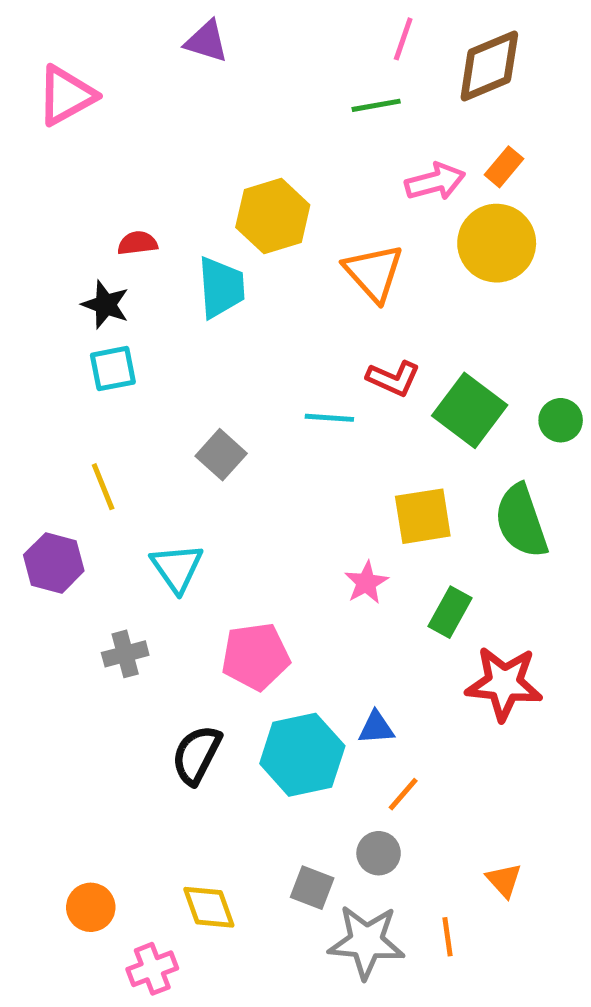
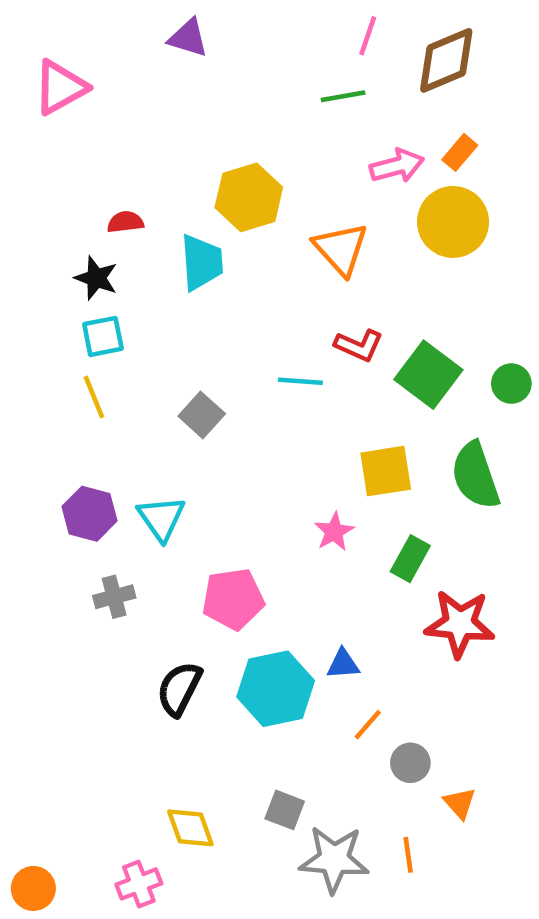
yellow line: (103, 487) -> (94, 397), moved
purple hexagon: (54, 563) -> (89, 514), moved
gray circle: (379, 853) -> (410, 763), moved
orange circle: (91, 907) -> (33, 888), moved

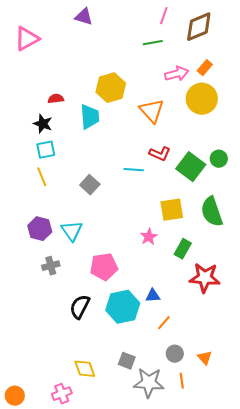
green circle: (511, 384) -> (219, 159), moved
gray circle: (410, 763) -> (175, 354), moved

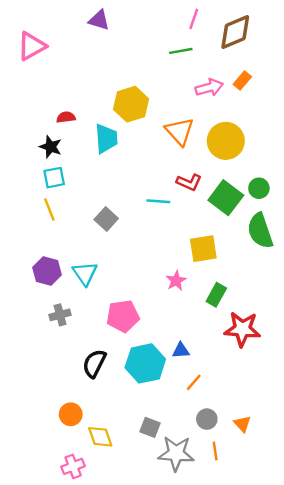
yellow circle: (202, 99) -> (226, 141), moved
green semicircle: (212, 212) -> (260, 231), moved
orange circle: (15, 396) -> (71, 414), moved

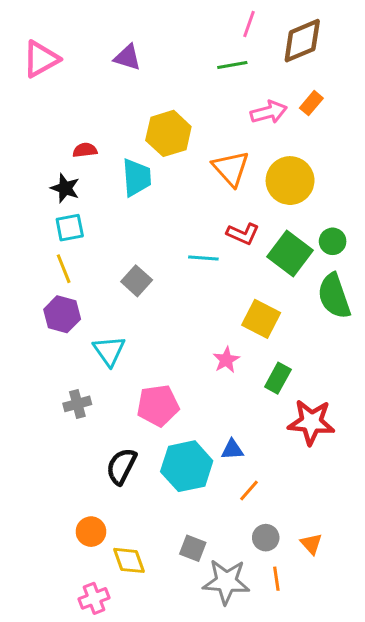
purple triangle: (99, 20) -> (127, 57), moved
yellow square: (203, 249) -> (261, 319), turned 36
purple hexagon: (47, 271) -> (62, 314), moved

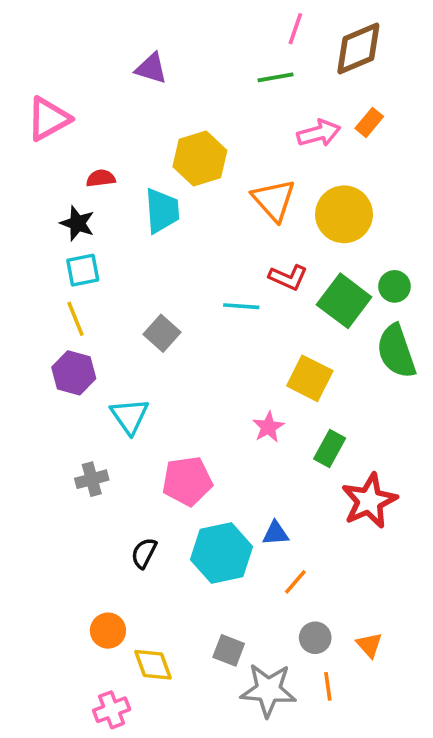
pink triangle: (41, 59) -> (49, 119), moved
red star: (311, 422) -> (369, 501), turned -30
black semicircle: (121, 466) -> (144, 553), size x0.7

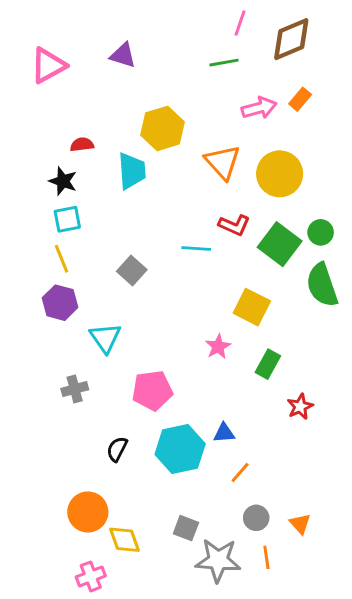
pink triangle: (49, 119) -> (48, 65), moved
red star: (369, 501) -> (300, 407), size x0.6
orange circle: (108, 631) -> (88, 512), size x1.4

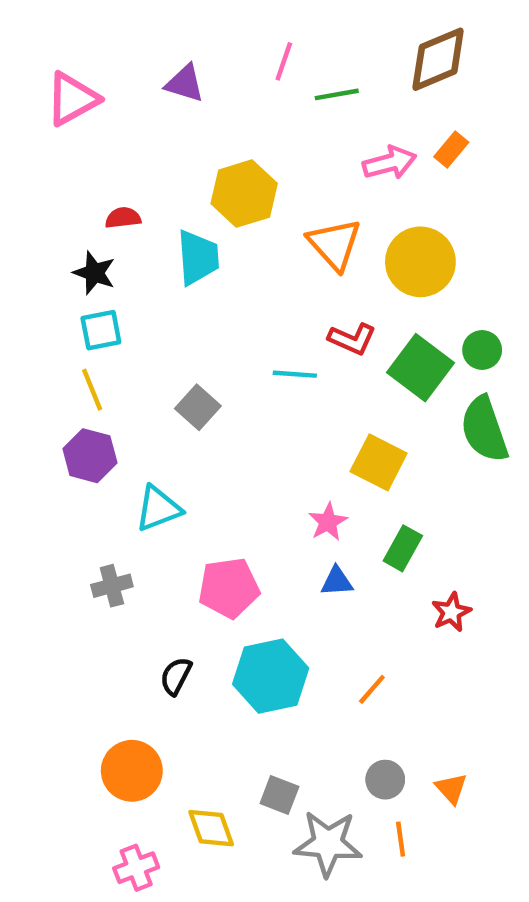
pink line: (240, 23) -> (284, 61), moved
cyan triangle: (105, 338) -> (158, 509), turned 44
blue triangle: (224, 433) -> (337, 581), moved
orange line: (240, 472) -> (372, 689), moved
yellow diamond: (124, 540) -> (211, 828), moved

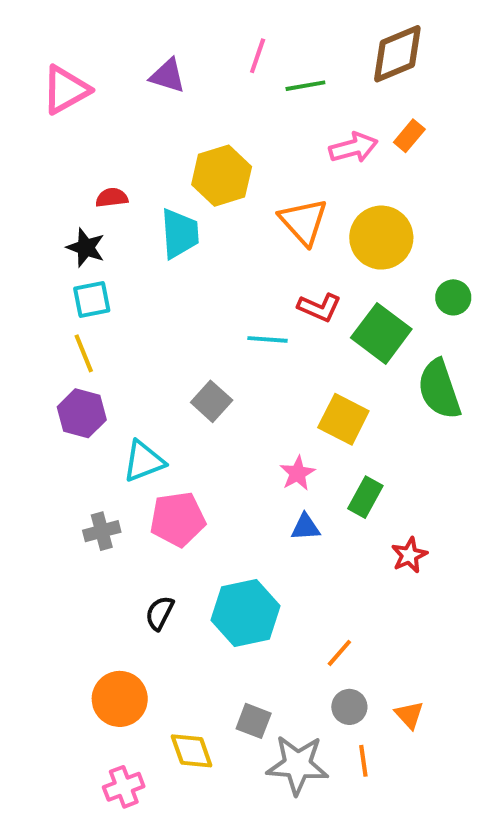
green circle: (482, 350) -> (453, 297), moved
gray square: (198, 407) -> (212, 401), moved
pink pentagon: (229, 588) -> (178, 519), moved
orange line: (372, 689) -> (339, 653), moved

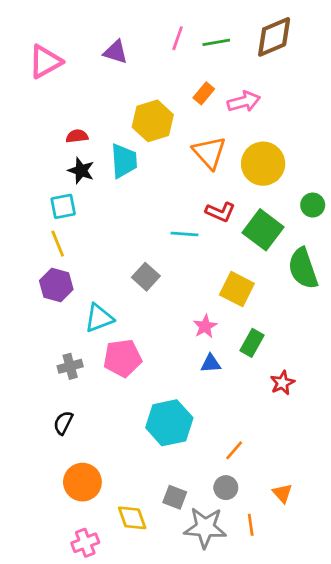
green line: (305, 86) -> (216, 42), moved
orange rectangle: (409, 136) -> (204, 93), moved
black star: (86, 248) -> (81, 171), moved
black semicircle: (160, 613) -> (63, 423), moved
gray circle: (349, 707) -> (226, 488), moved

